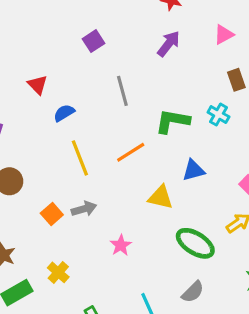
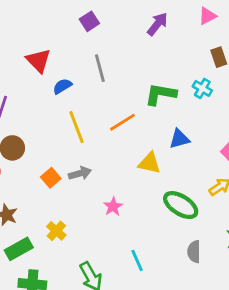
red triangle: (38, 85) -> (38, 61), size x1.4
gray line: (122, 91) -> (100, 68), moved
gray semicircle: (193, 292) -> (194, 252), moved, turned 135

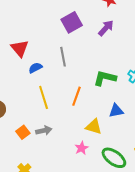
purple square: (89, 21) -> (72, 22), moved, size x1.5
orange line: (123, 122) -> (77, 96), turned -42
pink star: (113, 207) -> (82, 148), moved

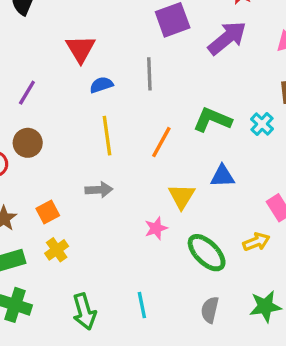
purple arrow: (106, 28) -> (227, 38), size x1.4
yellow triangle: (94, 127) -> (182, 196), turned 36
orange square: (23, 132) -> (48, 212), moved

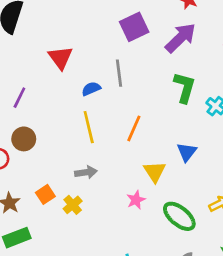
blue semicircle: (101, 85) -> (91, 89), moved
green L-shape: (212, 120) -> (185, 87), moved, turned 88
blue triangle: (222, 176) -> (187, 152), turned -45
yellow cross: (57, 250) -> (73, 205), moved

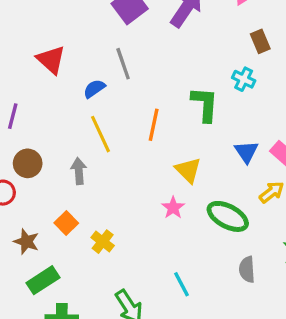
green L-shape: (185, 87) -> (205, 104), moved
blue triangle: (187, 152) -> (246, 152), moved
gray arrow: (86, 172) -> (79, 171), moved, turned -75
yellow cross: (73, 205) -> (103, 242), moved

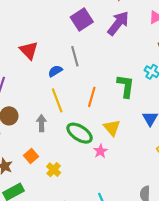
green ellipse: (228, 216) -> (80, 133), moved

